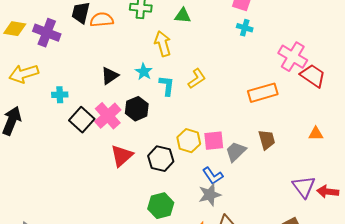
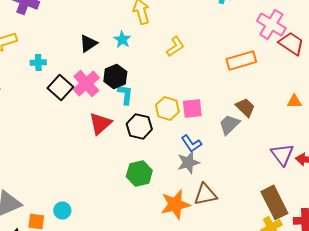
cyan L-shape: (167, 86) -> (125, 94), moved
brown trapezoid: (267, 140) -> (245, 107), turned -30
gray trapezoid: (236, 152) -> (229, 124), moved

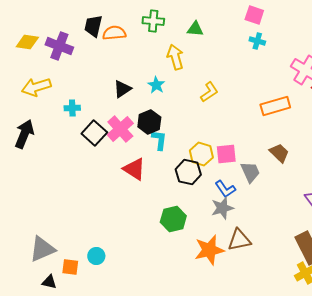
red triangle: (100, 123) -> (134, 169), turned -45
gray trapezoid: (229, 124) -> (250, 172), moved, turned 110
black hexagon: (139, 126) -> (188, 172), moved

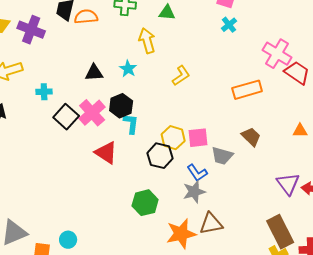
cyan cross: (257, 41) -> (229, 25), turned 35
black triangle: (122, 89) -> (94, 73), turned 30
gray trapezoid: (250, 172) -> (222, 156), turned 130

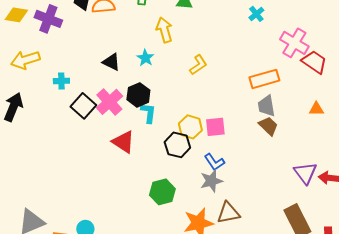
cyan cross: (229, 25) -> (256, 14), moved
black triangle: (94, 73) -> (111, 62), turned 30
orange triangle: (300, 131) -> (316, 109), moved
gray trapezoid: (222, 156) -> (266, 106), moved, turned 65

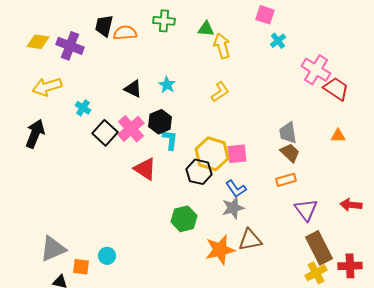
yellow arrow: (164, 30) -> (222, 46), moved
orange rectangle: (264, 79) -> (286, 180), moved, size x0.7
cyan cross: (61, 81) -> (83, 108), turned 35
yellow hexagon: (190, 127) -> (212, 154), size x1.4
purple triangle: (305, 173) -> (306, 210), moved

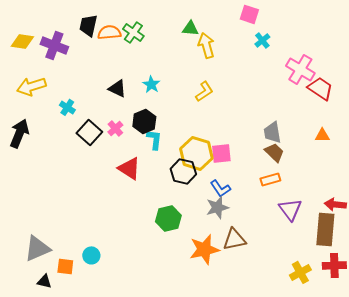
green cross: (164, 21) -> (133, 32), moved, turned 30
pink cross: (131, 129) -> (115, 128), size x0.6
brown rectangle: (319, 248) -> (325, 229), moved, turned 32

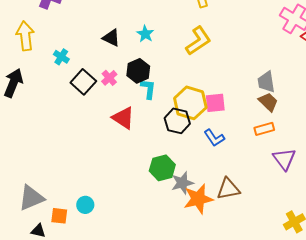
yellow arrow: (31, 86) -> (25, 36), turned 100
yellow L-shape: (204, 91) -> (198, 41), size x1.4
gray star: (217, 207) -> (182, 183), moved

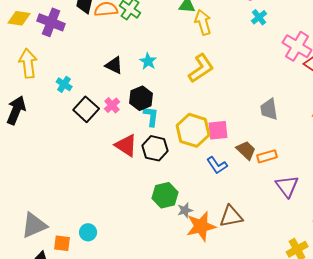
brown trapezoid: (268, 102) -> (246, 150), moved
black hexagon: (177, 121) -> (155, 148), moved
gray star: (182, 183) -> (185, 210), size x0.7

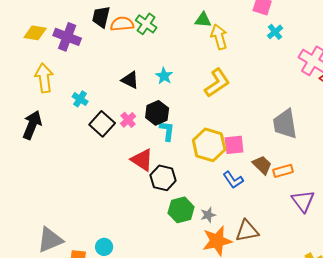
gray trapezoid: (269, 109) -> (285, 124), size x1.4
black hexagon: (155, 148) -> (163, 178), moved
gray star: (185, 210) -> (208, 215), moved

